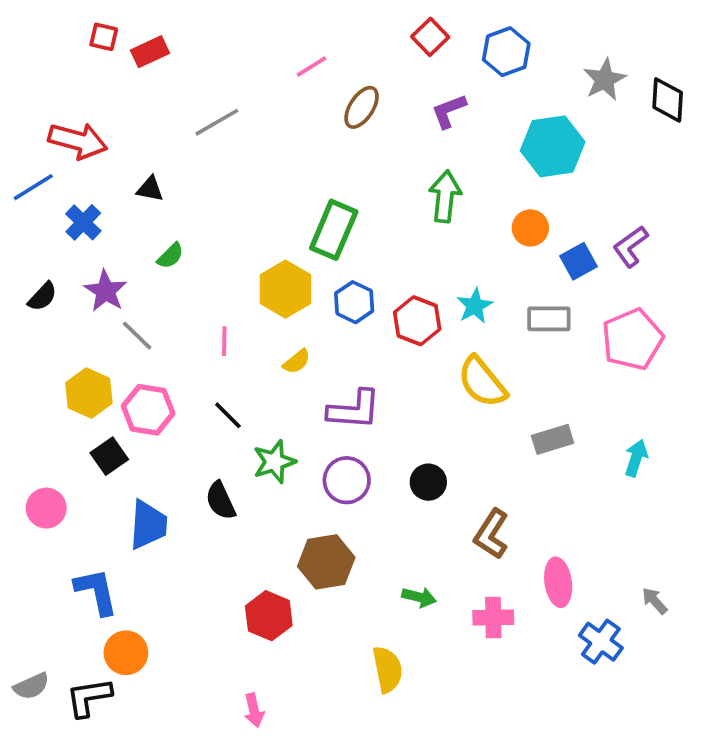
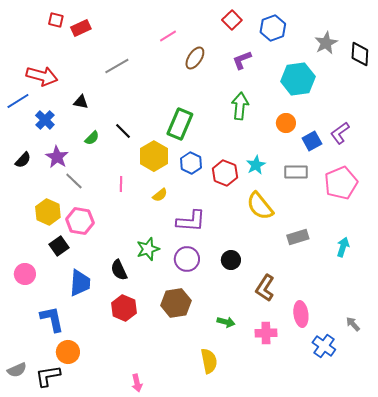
black line: (228, 415) -> (123, 131), moved
red hexagon: (269, 616) -> (124, 308), moved

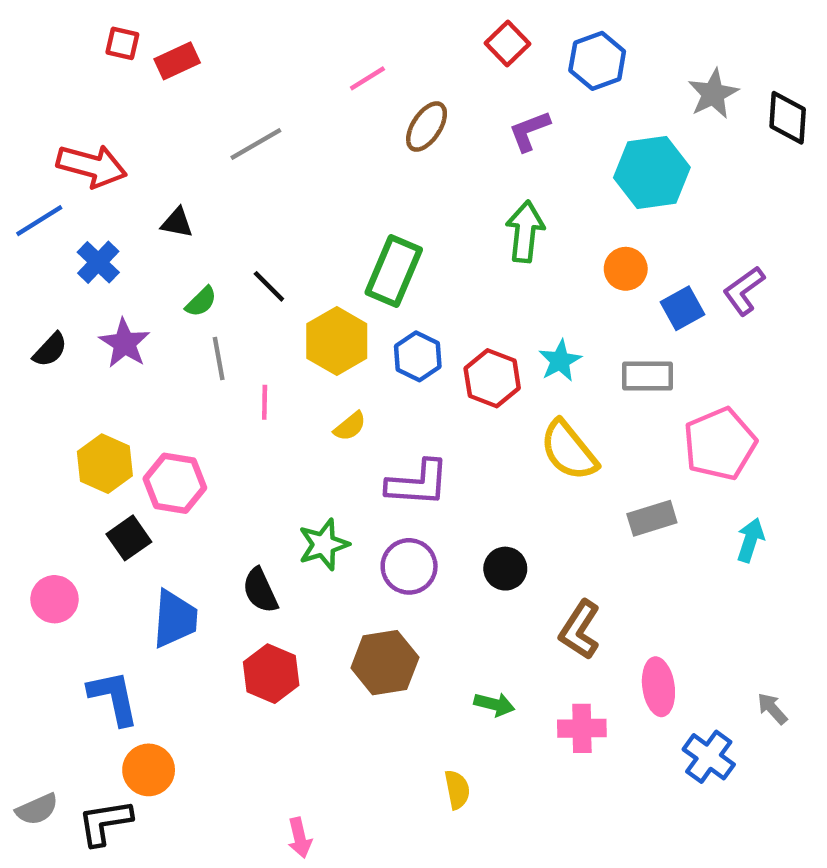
gray line: (74, 181) -> (219, 359), moved, turned 36
pink pentagon: (341, 183) -> (720, 444), moved
yellow semicircle: (209, 361) -> (457, 790), size x0.7

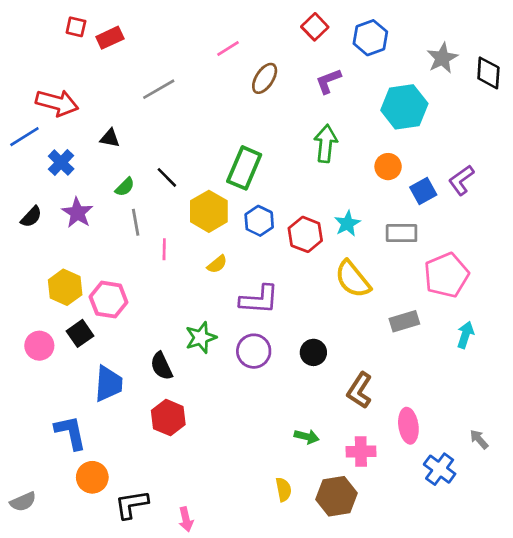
pink circle: (55, 599) -> (39, 346), moved
brown hexagon: (385, 663) -> (336, 496), moved
black L-shape: (105, 822) -> (132, 504), moved

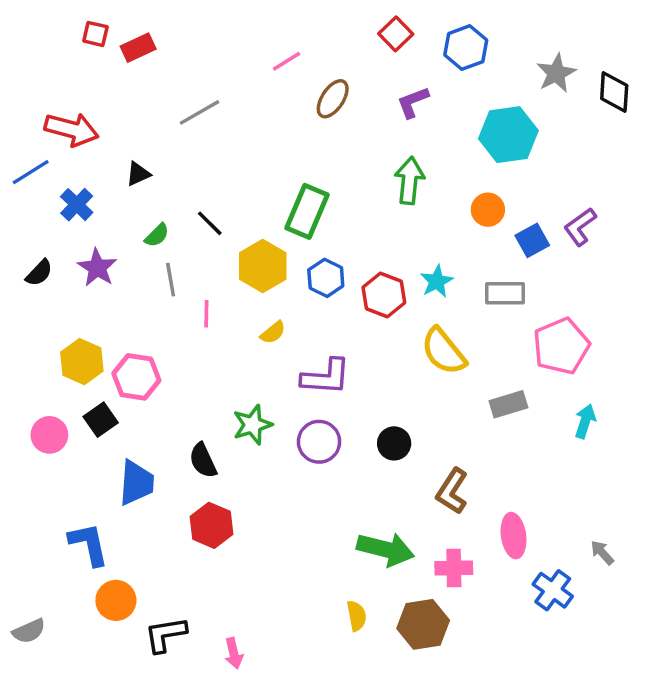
black triangle: (110, 138) -> (138, 174), turned -35
green arrow: (307, 437) -> (386, 549), size x1.8

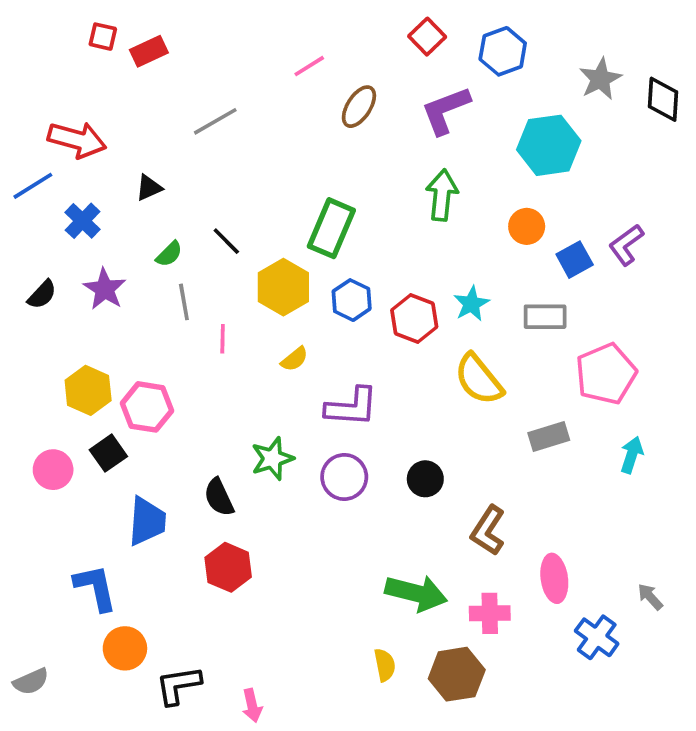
purple L-shape: (413, 102) -> (446, 110), size x1.4

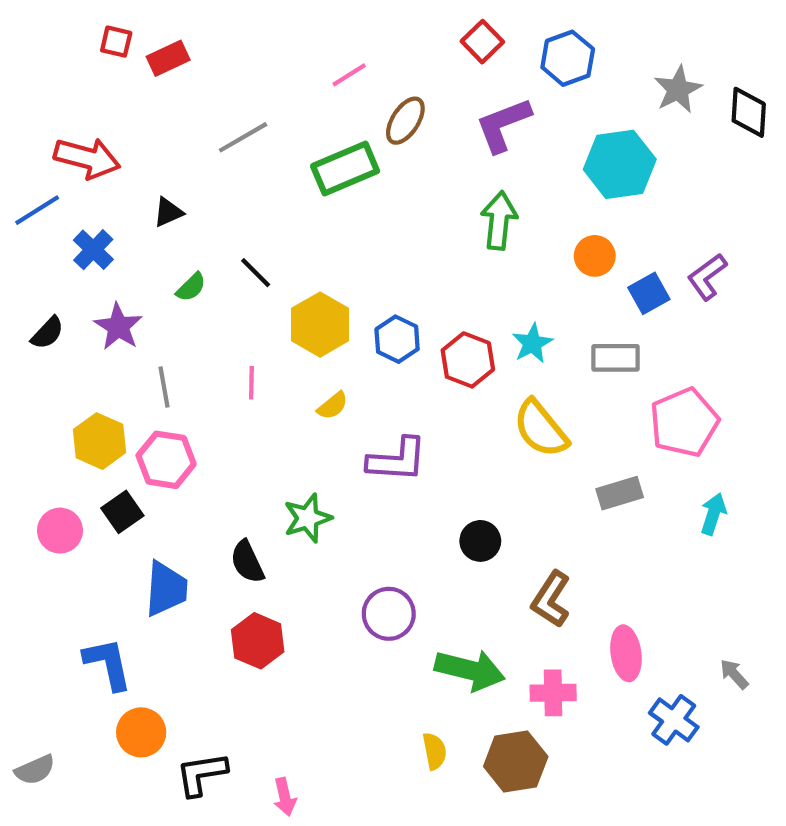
green rectangle: (331, 228) -> (345, 169), moved, turned 44
gray line: (184, 302) -> (164, 387), moved
purple circle: (344, 477) -> (389, 614), moved

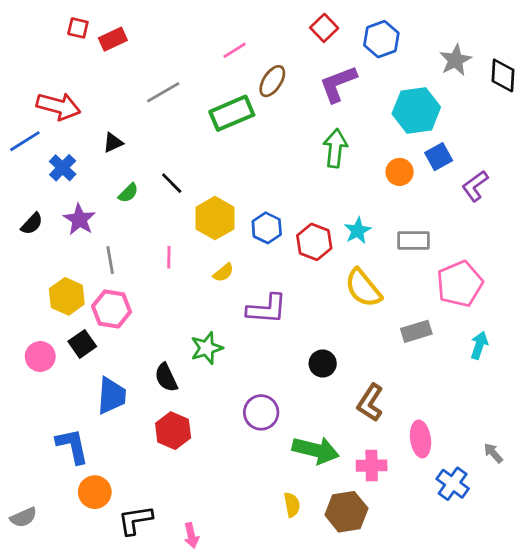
blue square: (649, 293) -> (439, 157), moved

